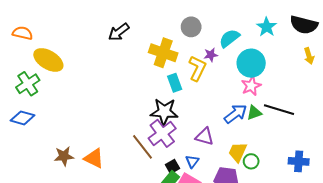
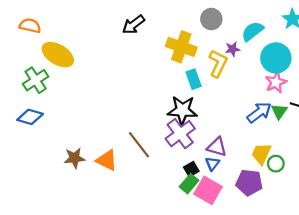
green triangle: (254, 113) -> (279, 111), turned -35
purple triangle: (205, 137) -> (217, 147), moved
brown line: (143, 147) -> (139, 145), moved

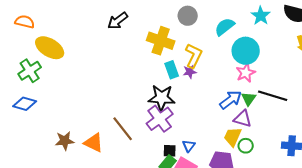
purple star: (232, 49) -> (190, 72), moved
purple triangle: (217, 147) -> (243, 119), moved
black square: (191, 169) -> (170, 151), turned 32

